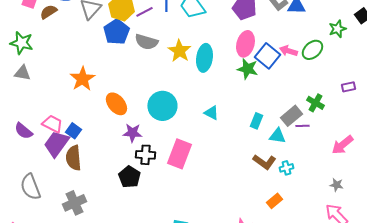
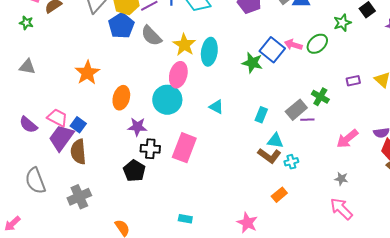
gray semicircle: (146, 42) -> (151, 36), turned 30
green star: (21, 43) -> (26, 23), moved, size x0.6
pink ellipse: (245, 44) -> (178, 75), moved
orange ellipse: (116, 104) -> (121, 98), turned 55
cyan triangle: (277, 136) -> (275, 141), moved

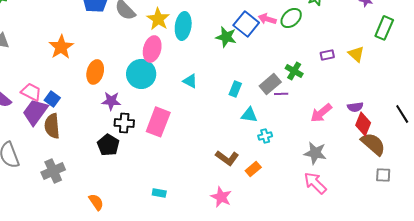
brown L-shape: (269, 156) -> (227, 158), moved
gray star: (341, 179) -> (315, 153), size x1.6

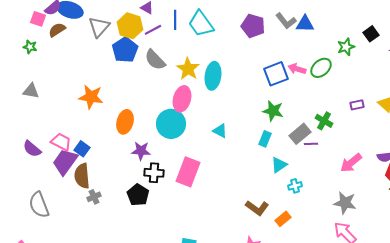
blue square: (246, 24) -> (276, 74), turned 30
green star: (226, 37) -> (273, 111), moved
orange star: (61, 47) -> (91, 97), turned -30
cyan triangle: (249, 115) -> (279, 165), turned -42
gray cross: (53, 171) -> (94, 197), moved, size x0.6

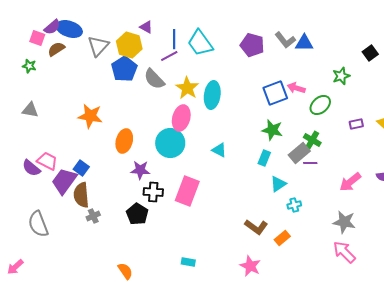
purple line: (153, 30) -> (169, 56), moved
green star: (346, 47) -> (341, 76), moved
green ellipse: (321, 68) -> (320, 105), moved
green cross: (324, 121) -> (312, 140), moved
pink trapezoid: (61, 142) -> (47, 161), moved

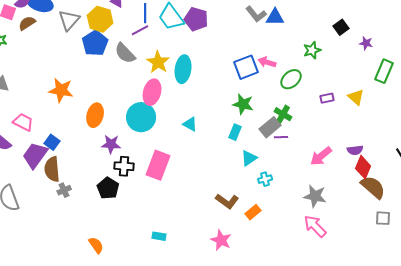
purple pentagon: (252, 45) -> (196, 19), moved
pink trapezoid: (47, 161) -> (23, 122), moved

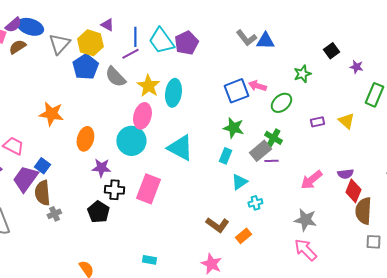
purple pentagon: (196, 19) -> (186, 43), turned 30
cyan triangle: (190, 124) -> (180, 148), size x1.8
brown semicircle: (373, 187) -> (363, 211), turned -128

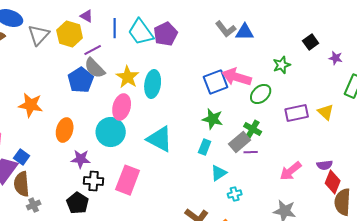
purple line: (130, 54) -> (93, 50), moved
blue pentagon: (85, 67) -> (81, 80), moved
pink arrow: (257, 86) -> (237, 77), size x1.6
purple rectangle: (317, 122) -> (297, 113), size x1.6

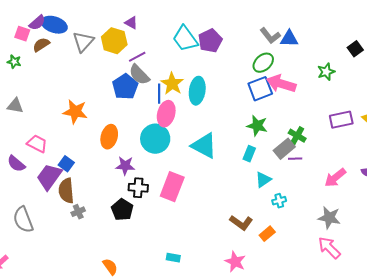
blue line: (115, 28) -> (159, 94), moved
green ellipse: (261, 94) -> (263, 63), moved

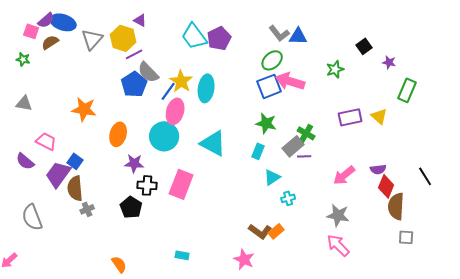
purple line: (137, 57) -> (134, 54), moved
blue line: (159, 94) -> (168, 91), turned 36
brown L-shape: (241, 223) -> (260, 231), moved

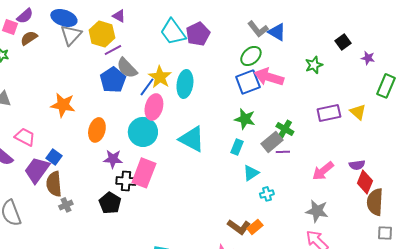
blue ellipse: (63, 22) -> (64, 18), moved
blue triangle: (298, 36) -> (277, 32), turned 30
pink rectangle: (181, 184) -> (144, 173), moved

